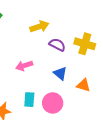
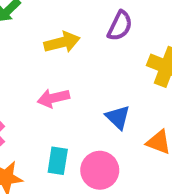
yellow arrow: (39, 27) -> (62, 42), moved
purple semicircle: (57, 45) -> (120, 26), moved, turned 84

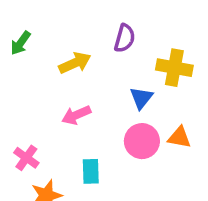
blue triangle: (118, 117) -> (141, 98), moved, turned 35
pink circle: (100, 170) -> (142, 141), moved

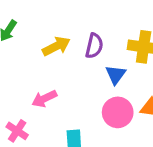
purple semicircle: (125, 38) -> (94, 46), moved
pink arrow: (76, 115) -> (44, 99), moved

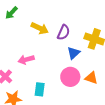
yellow arrow: (56, 46) -> (40, 28), turned 42

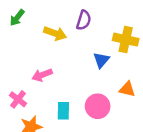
purple semicircle: (64, 32) -> (84, 20), moved
pink circle: (70, 77) -> (98, 106), moved

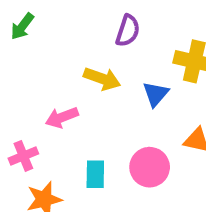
yellow arrow: (55, 33) -> (102, 79), moved
pink cross: (18, 99) -> (23, 156), turned 30

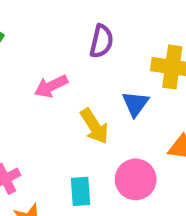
yellow arrow: (102, 79) -> (94, 126), moved, turned 42
pink arrow: (62, 117) -> (51, 86), moved

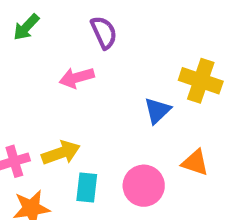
purple semicircle: (101, 41) -> (104, 32), moved, turned -48
yellow arrow: (94, 126) -> (61, 153), moved, turned -87

